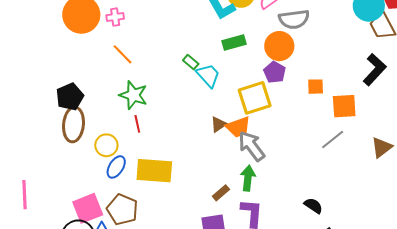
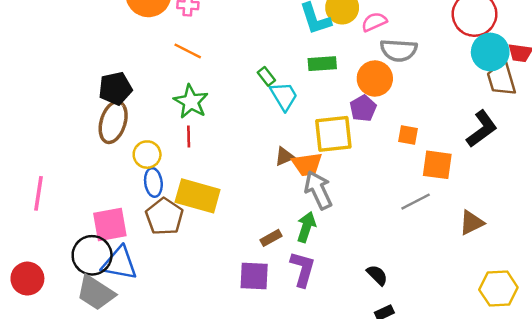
orange line: (122, 54) -> (188, 51), turned -30
blue ellipse: (116, 167) -> (153, 182), turned -50
brown pentagon: (122, 210) -> (164, 217), moved

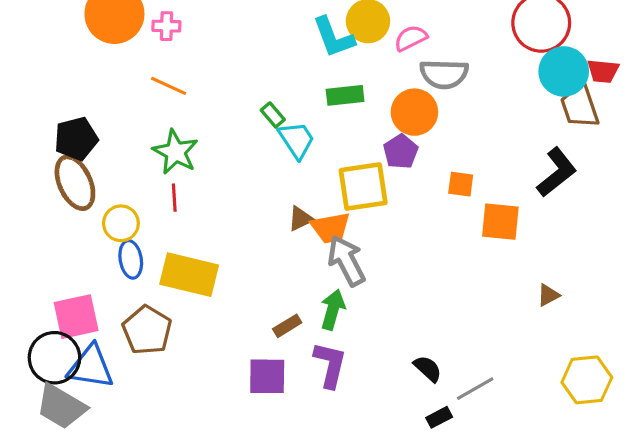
brown ellipse: (113, 122) -> (75, 183), turned -39
gray line: (416, 202) -> (475, 389), moved
brown pentagon: (164, 217) -> (147, 330), moved
brown triangle: (472, 223) -> (548, 295), size x0.7

